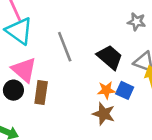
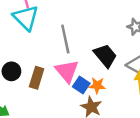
pink triangle: (24, 70) -> (67, 71), moved
blue square: (125, 90) -> (81, 85), moved

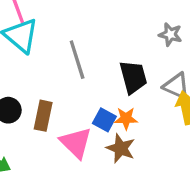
black trapezoid: (105, 56) -> (133, 77), turned 30
pink triangle: (67, 71) -> (76, 143), moved

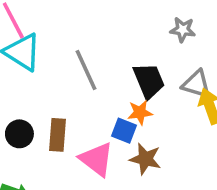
orange star: (126, 118) -> (140, 112), moved

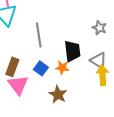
blue square: (124, 131) -> (41, 68), moved
pink triangle: (97, 159) -> (18, 85), moved

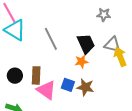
blue square: (41, 68) -> (68, 85), moved

